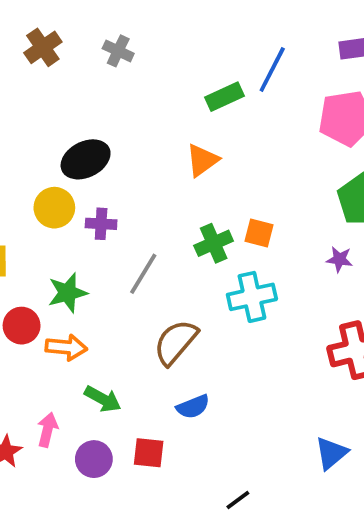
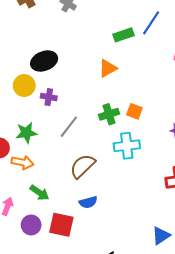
red square: (149, 453) -> (61, 225), size x1.4

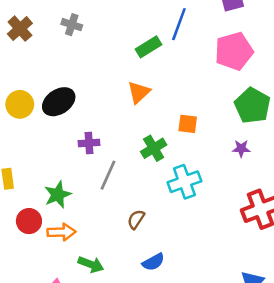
yellow circle: (24, 86) -> (20, 104), moved
purple cross: (49, 97) -> (89, 143), moved
orange square: (134, 111) -> (188, 124), moved
brown semicircle: (83, 166) -> (136, 219), size x0.6

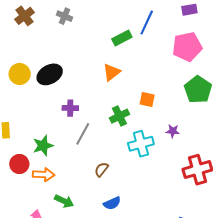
purple star: (241, 149) -> (173, 131), moved

